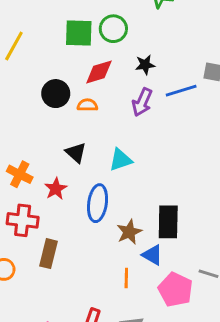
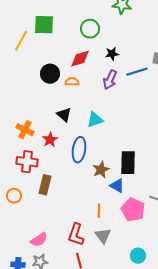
green square: (79, 33) -> (44, 25), moved
orange line: (126, 278) -> (99, 211), moved

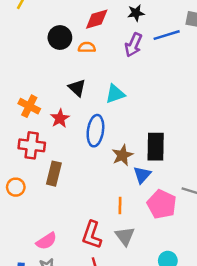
blue triangle: (117, 186) -> (142, 175), turned 42

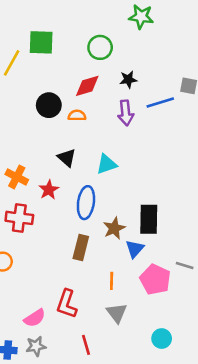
purple arrow: (133, 45) -> (126, 113), turned -30
brown rectangle: (54, 174) -> (81, 247), moved
red L-shape: (92, 235) -> (67, 304), moved

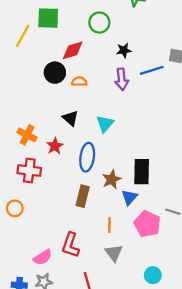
red diamond: (87, 86) -> (73, 50), moved
cyan triangle: (106, 164) -> (105, 124), turned -30

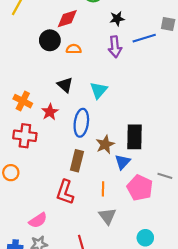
red L-shape: (70, 245) -> (65, 192), moved

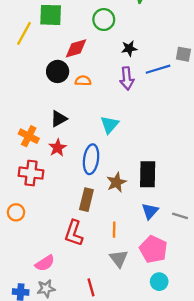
black triangle: (65, 85) -> (59, 119), moved, turned 49
blue triangle: (123, 162) -> (150, 211), moved
pink pentagon: (140, 188) -> (153, 249), moved

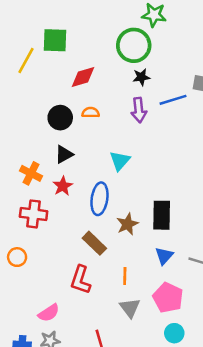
green circle: (104, 20) -> (134, 45), moved, size x1.4
black circle: (58, 71) -> (60, 118), moved
brown rectangle: (86, 200) -> (94, 243), turned -60

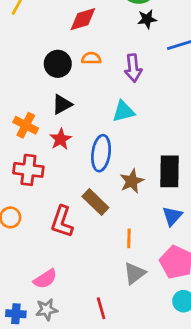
purple arrow: (139, 110) -> (133, 68), moved
cyan triangle: (120, 161) -> (123, 111), turned 35
red L-shape: (80, 280) -> (62, 222), moved
gray triangle: (130, 308) -> (135, 273), turned 30

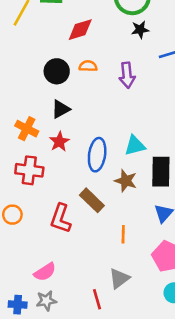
cyan triangle: (123, 111) -> (135, 146), moved
brown star: (132, 181) -> (126, 181), turned -30
gray triangle: (135, 273) -> (119, 278), moved

